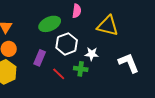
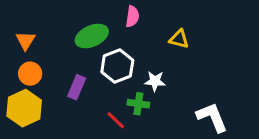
yellow triangle: (108, 26) -> (179, 39), size x0.6
white L-shape: (129, 63) -> (212, 117), moved
red line: (59, 74) -> (116, 120), moved

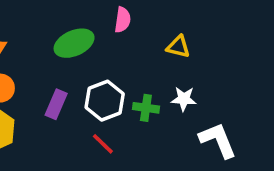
white hexagon: (117, 66) -> (105, 101), moved
white star: (155, 81) -> (184, 99), moved
green cross: (138, 104) -> (146, 108), moved

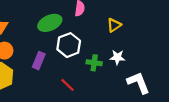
yellow triangle: (178, 47) -> (114, 25), turned -48
white hexagon: (105, 101) -> (69, 45), moved

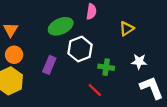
white star: (117, 57) -> (139, 62), moved
red line: (68, 85) -> (95, 90), moved

